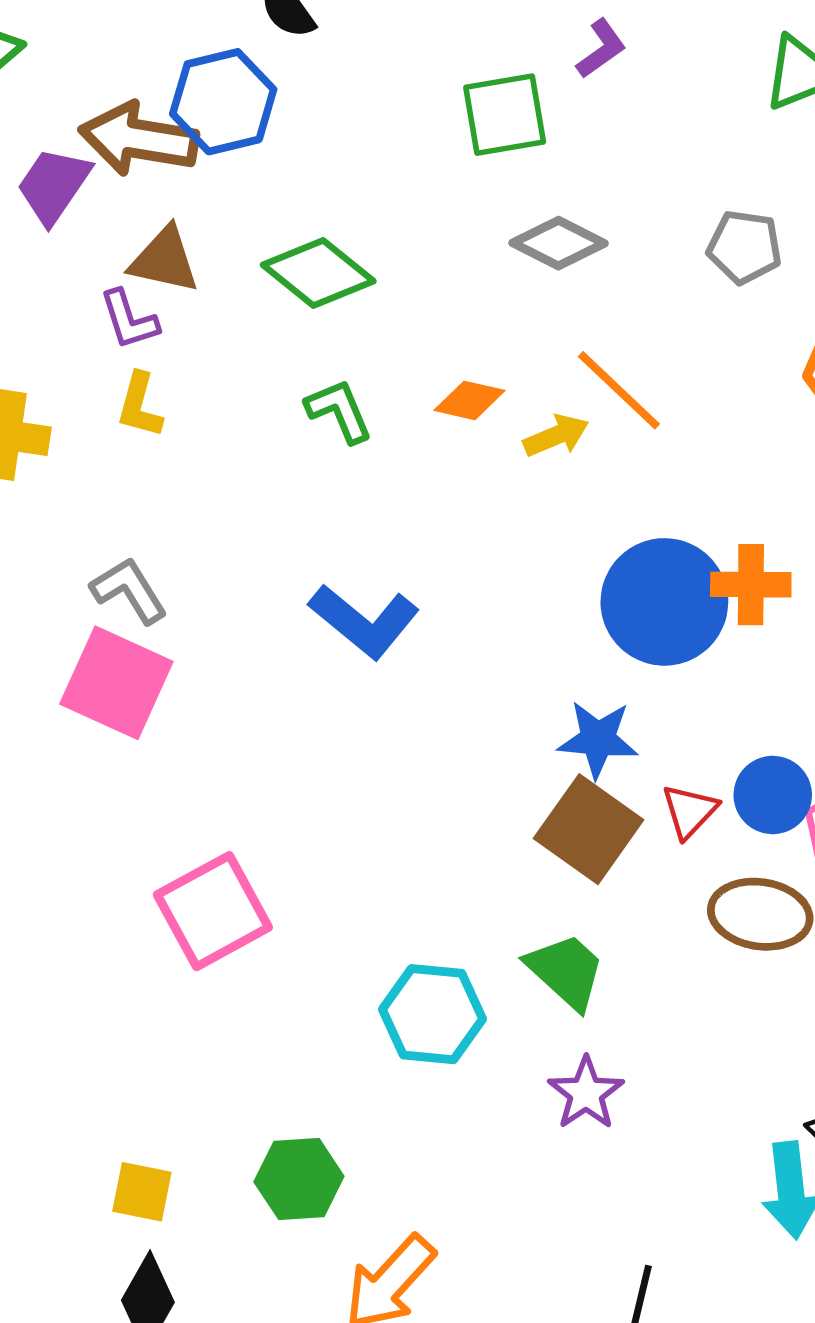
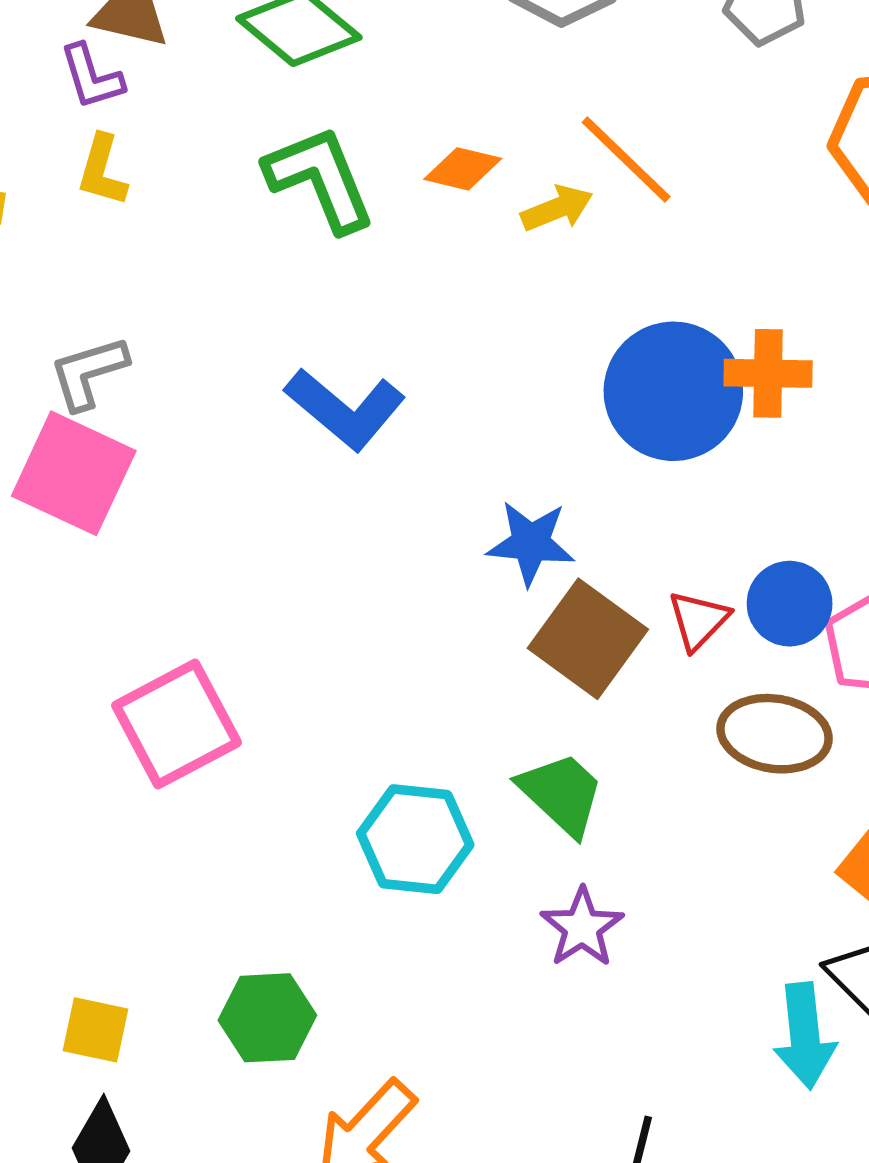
green L-shape: (339, 411) -> (320, 179), size x1.5
gray L-shape: (129, 590) -> (88, 373), turned -76
blue star: (598, 739) -> (531, 543), moved

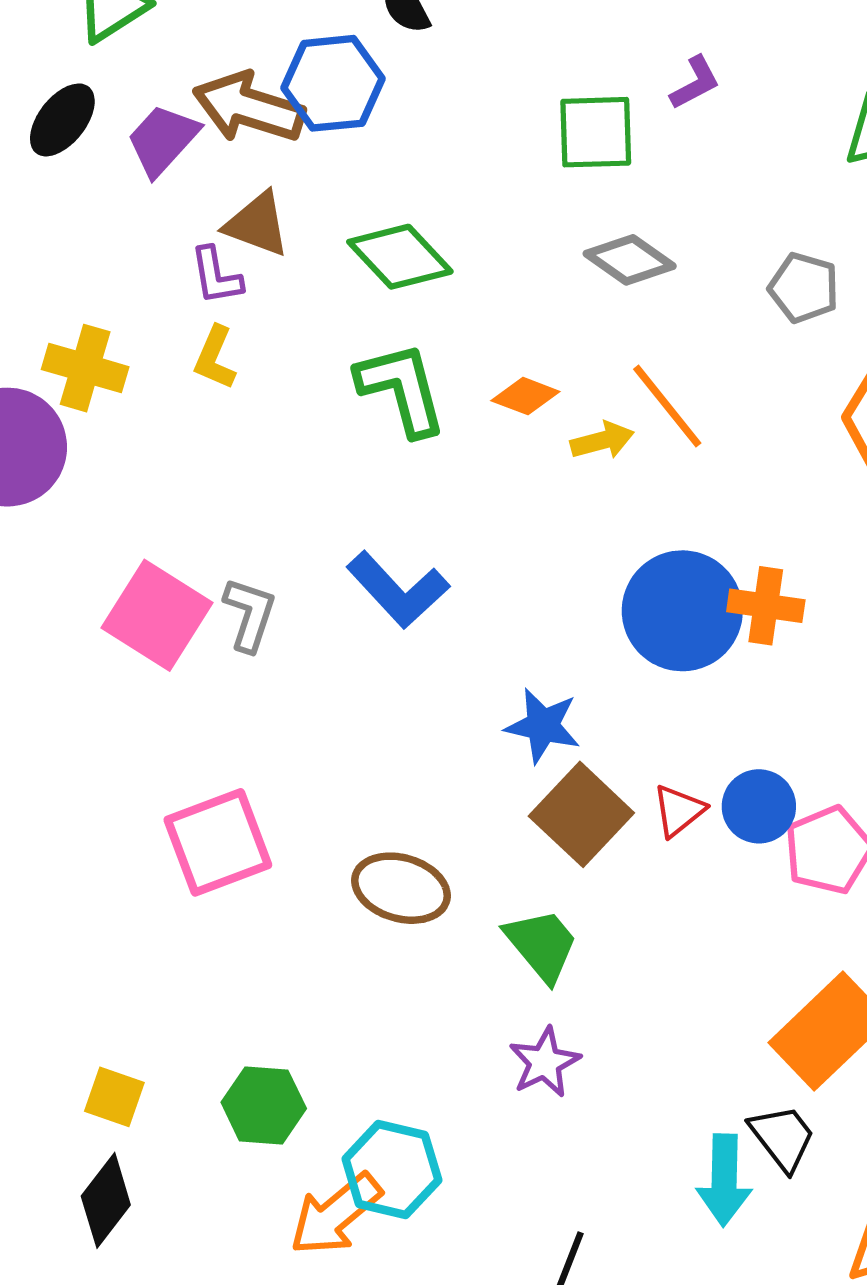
gray L-shape: (88, 373) -> (250, 614), moved, turned 118
brown ellipse: (775, 734) -> (401, 888), moved
cyan hexagon: (415, 839) -> (392, 1169), moved

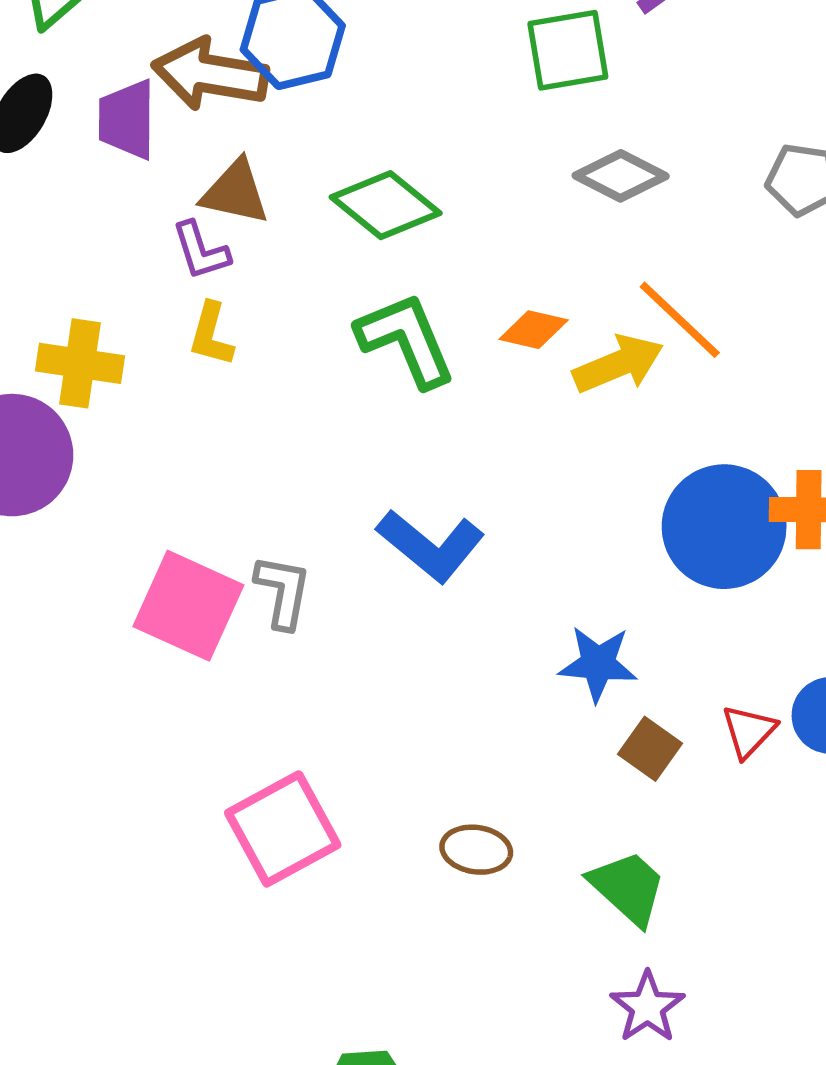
purple trapezoid: (163, 140) -> (127, 120), turned -34
yellow arrow: (602, 440) -> (618, 364), size x1.4
brown square: (581, 814) -> (650, 749), size x0.6
brown ellipse: (401, 888) -> (476, 850), size x0.7

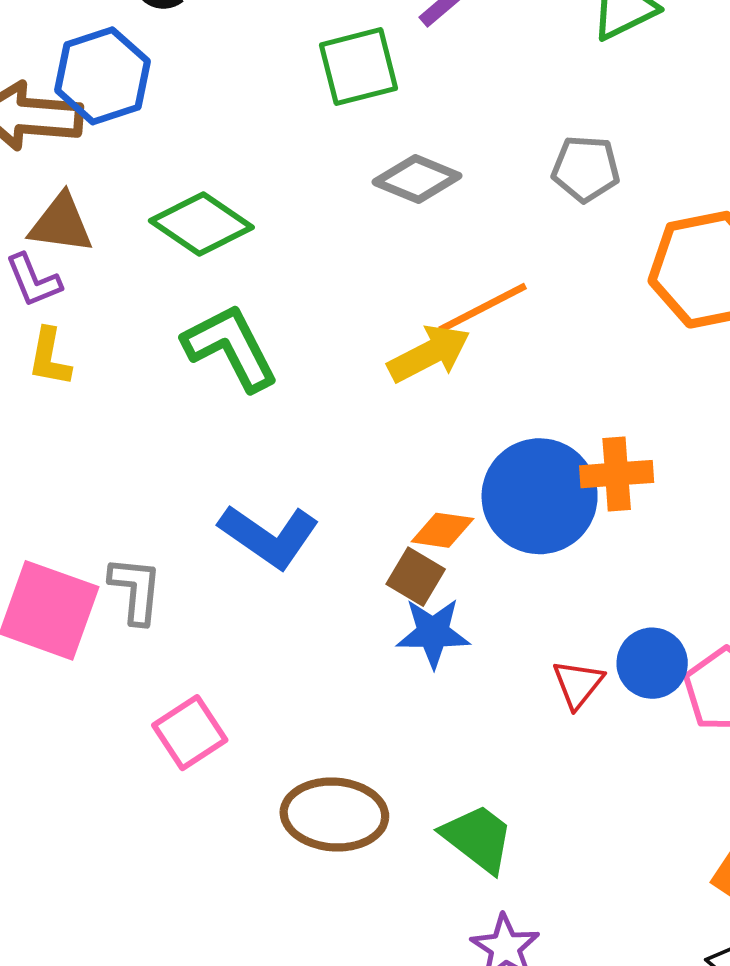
orange line: (680, 320) -> (483, 308), turned -66
orange diamond: (534, 330) -> (442, 530), moved
brown square: (650, 749) -> (416, 577), moved
pink square: (283, 829) -> (190, 733), moved, size x0.7
brown ellipse: (476, 850) -> (334, 815), size x1.6

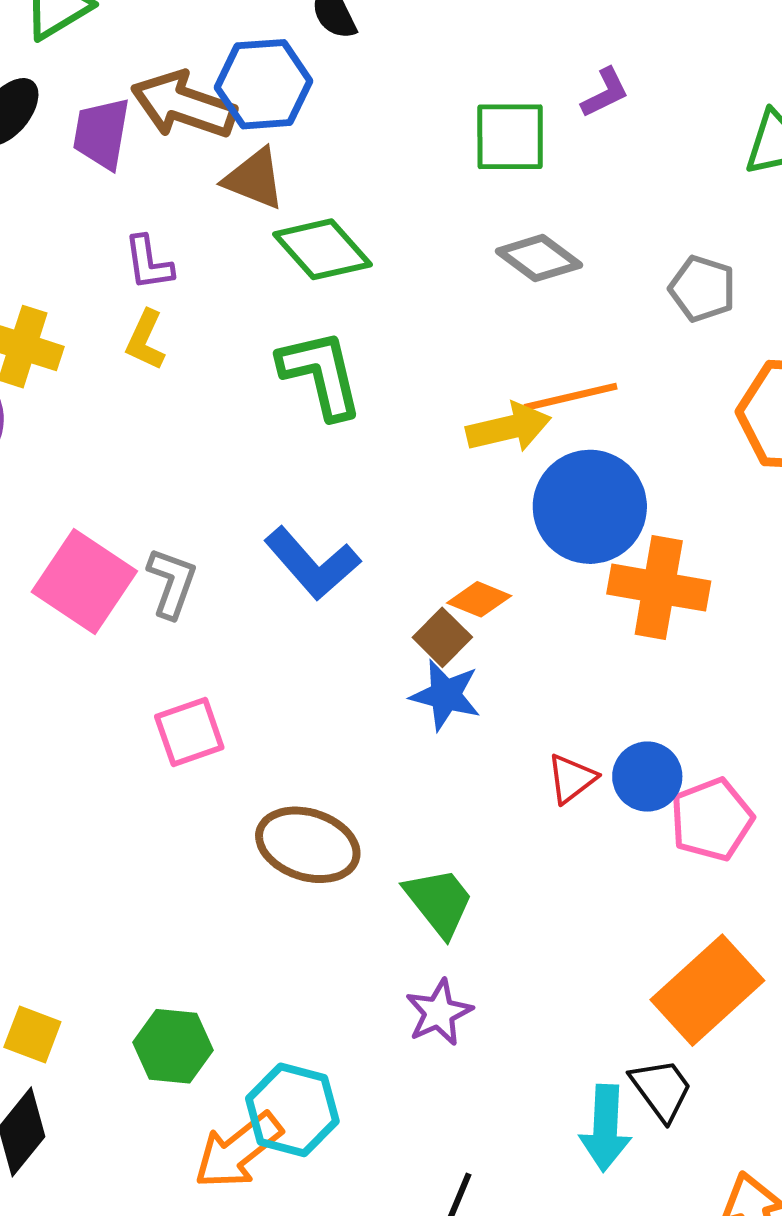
brown triangle: (61, 224) -> (254, 179), moved
orange cross: (617, 474) -> (659, 588), size x1.4
blue circle: (540, 496) -> (590, 507), moved

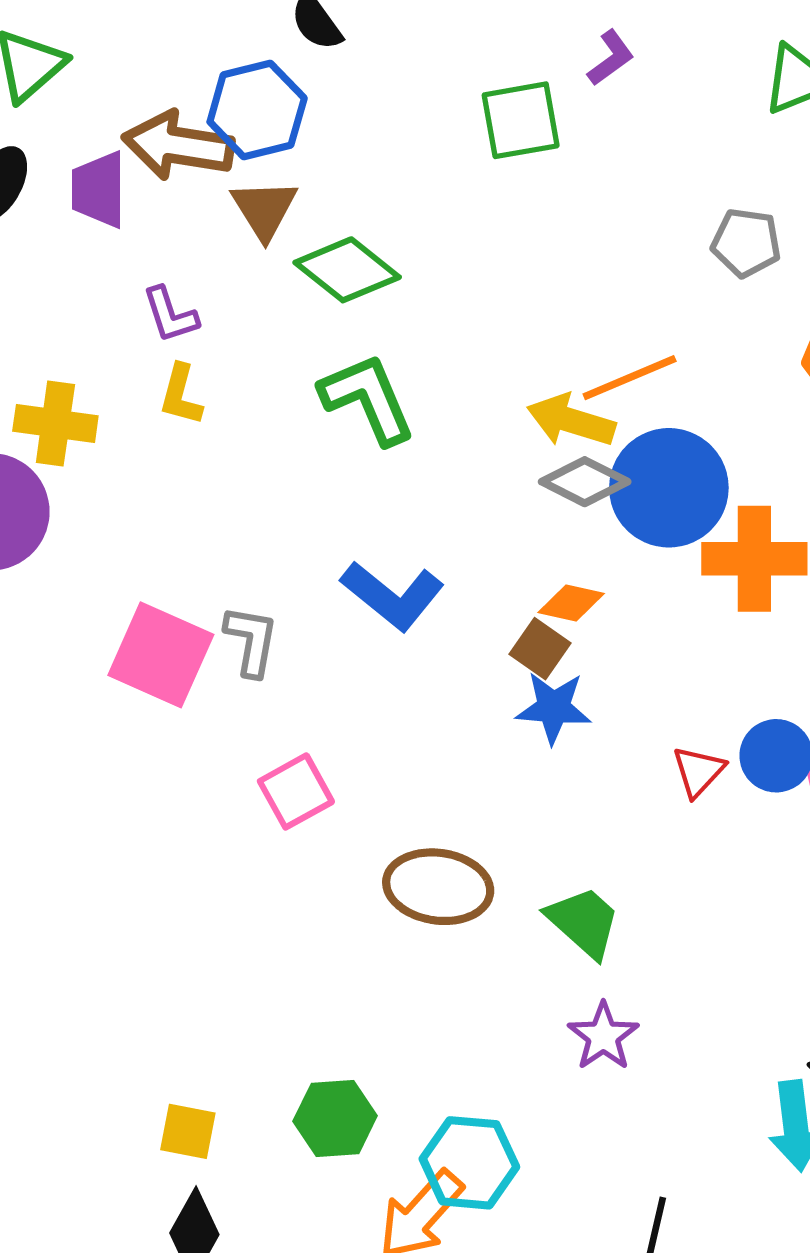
brown triangle: (254, 179) -> (264, 209), turned 46
gray diamond: (539, 258) -> (585, 482), moved
yellow arrow: (509, 428) -> (571, 421), turned -140

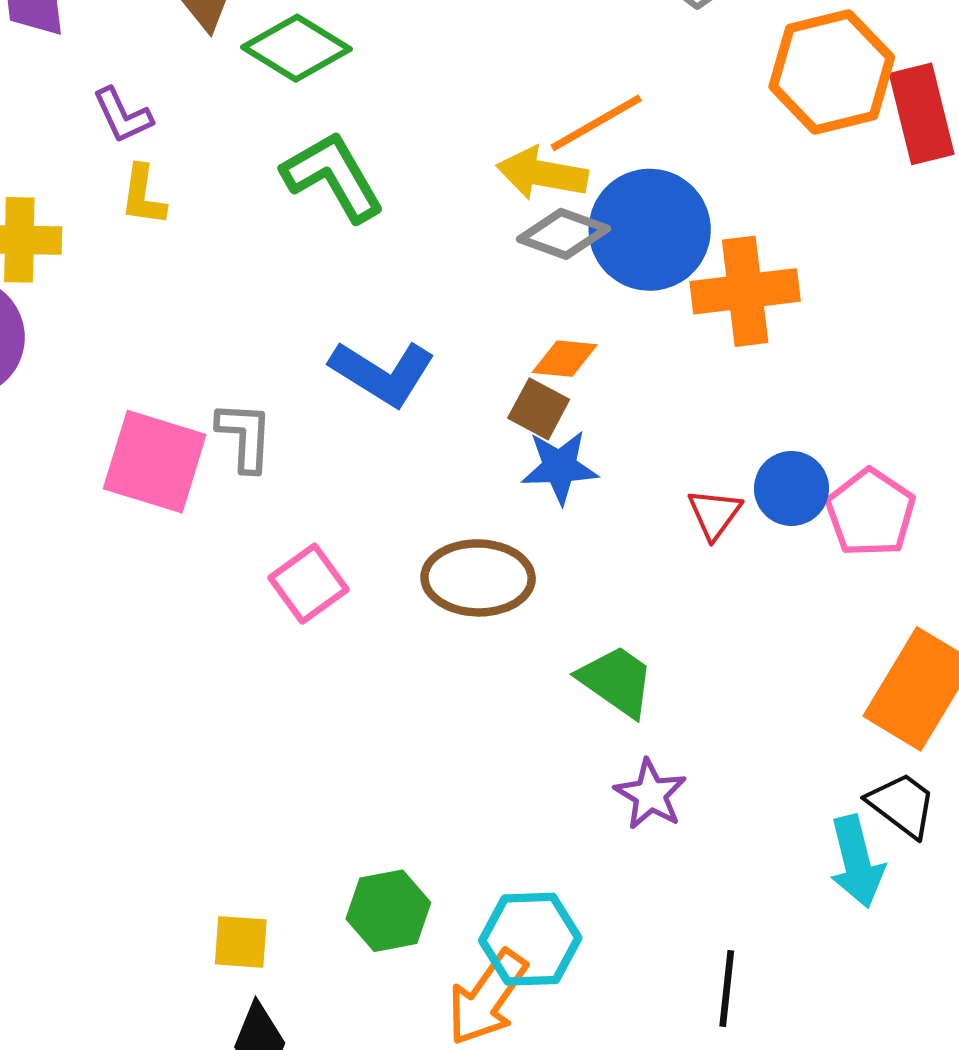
brown ellipse: (438, 887) -> (478, 578), moved

